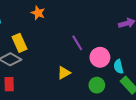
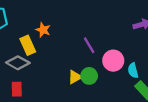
orange star: (38, 13) -> (43, 30), moved
green circle: (97, 85) -> (89, 76), moved

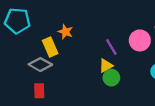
pink circle: (113, 61) -> (140, 40), moved
yellow triangle: (75, 77) -> (106, 66), moved

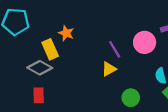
green circle: (111, 78) -> (131, 98), moved

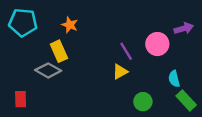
orange star: (66, 33) -> (70, 25), moved
red rectangle: (39, 95) -> (21, 99), moved

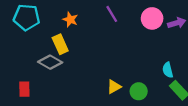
pink circle: (157, 44) -> (152, 18), moved
purple line: (126, 51) -> (112, 14), moved
yellow triangle: (120, 72) -> (114, 87), moved

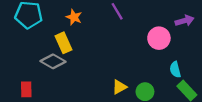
pink circle: (152, 18) -> (159, 38), moved

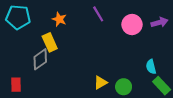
pink circle: (159, 38) -> (132, 25), moved
gray diamond: (53, 61) -> (40, 59), turned -65

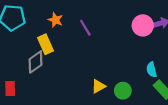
purple line: (98, 14) -> (85, 28), moved
pink circle: (132, 25) -> (143, 25), moved

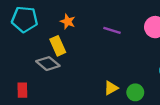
purple line: (85, 28) -> (112, 30), moved, turned -42
gray diamond: (36, 62) -> (48, 64), turned 75

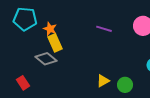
orange star: (68, 22) -> (50, 29), moved
red rectangle: (22, 90) -> (23, 83), turned -32

